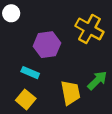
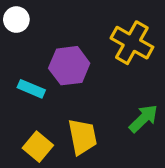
cyan rectangle: (30, 73) -> (31, 89), moved
yellow trapezoid: (70, 93) -> (82, 137), moved

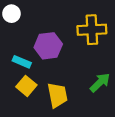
yellow cross: (132, 43) -> (92, 30), turned -32
yellow square: (38, 147) -> (26, 86), moved

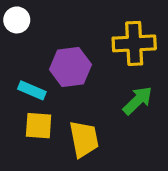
green arrow: (100, 83) -> (138, 100), moved
yellow square: (26, 86) -> (39, 126), turned -36

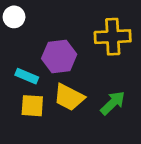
green arrow: (138, 100) -> (113, 103), moved
yellow trapezoid: (84, 139) -> (69, 97), moved, turned 128

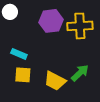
purple hexagon: (59, 56) -> (51, 21), moved
yellow trapezoid: (69, 97) -> (55, 81), moved

